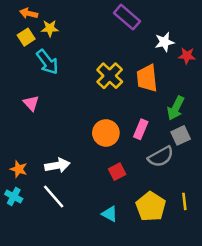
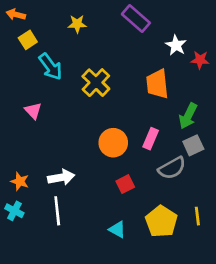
orange arrow: (29, 13) -> (16, 15), moved
yellow star: (50, 28) -> (77, 24), moved
white star: (164, 42) -> (176, 45), turned -30
yellow cross: (110, 76) -> (96, 83), moved
white line: (54, 197) -> (57, 211), turned 35

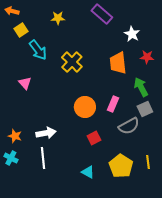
red star: (200, 60) -> (147, 57), moved
green arrow: (188, 116) -> (141, 87), turned 126

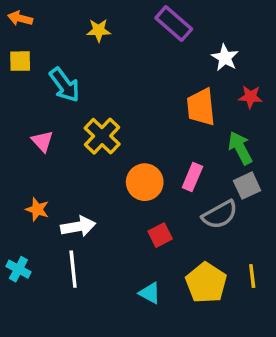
yellow square: (21, 30) -> (20, 61), moved, turned 32
yellow cross: (72, 62) -> (102, 136), moved
orange star: (15, 136) -> (37, 209), moved

